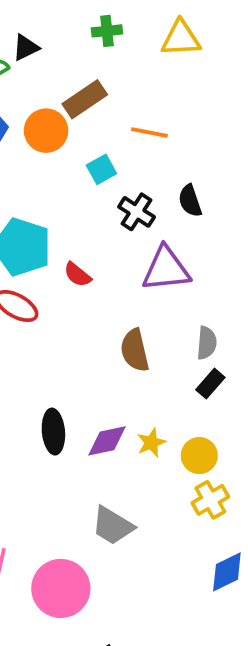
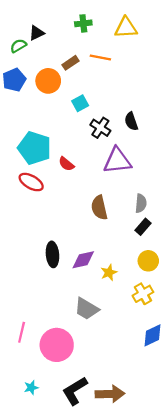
brown rectangle: (85, 99) -> (71, 63), size x0.7
orange line: (149, 132) -> (100, 57), moved
yellow star: (151, 443) -> (109, 273), moved
yellow circle: (199, 456) -> (148, 261), moved

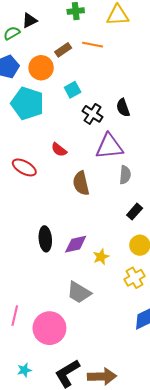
cyan pentagon: (34, 148) -> (27, 103), moved
gray semicircle: (141, 203) -> (125, 175), moved
brown semicircle: (99, 208) -> (81, 183), moved

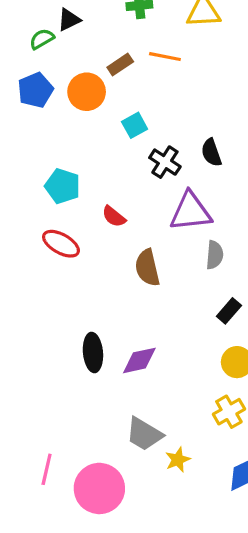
cyan pentagon: (27, 103) -> (63, 186), moved, size x0.7
yellow star: (101, 257) -> (178, 460), moved

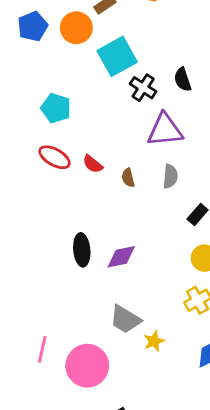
cyan square: (135, 125) -> (117, 56), size x1.8
red semicircle: (114, 217) -> (93, 164), moved
gray semicircle: (215, 255) -> (170, 176), moved
brown semicircle: (147, 268) -> (128, 178), size x0.6

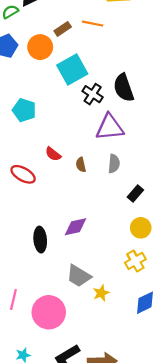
black semicircle: (183, 80) -> (124, 88), size x1.5
red ellipse: (55, 157) -> (23, 174), moved
black ellipse: (82, 250) -> (40, 240), moved

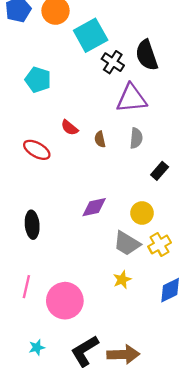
yellow circle: (141, 228) -> (142, 213), moved
black ellipse: (40, 240) -> (32, 225), moved
gray trapezoid: (79, 276) -> (127, 243), moved

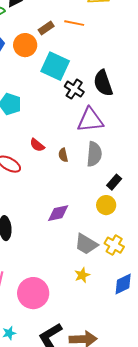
cyan square: (91, 35) -> (55, 66), turned -36
gray semicircle: (136, 138) -> (94, 154), size x1.4
yellow circle: (142, 213) -> (106, 205), moved
yellow cross: (160, 245) -> (114, 245), turned -30

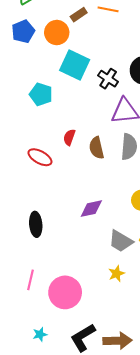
cyan square: (55, 66) -> (75, 65), moved
red semicircle: (37, 145) -> (69, 137), turned 70
brown semicircle: (63, 155) -> (97, 148), size x1.5

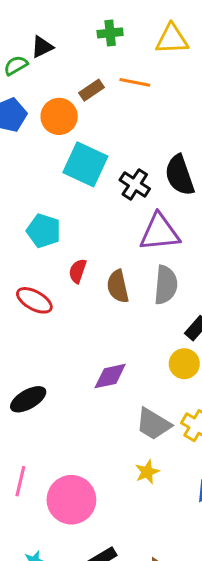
cyan pentagon: (41, 94) -> (44, 231), moved
black ellipse: (36, 224) -> (28, 399), turned 65

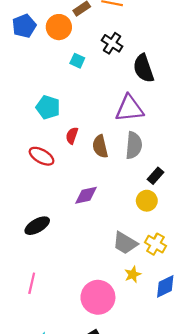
cyan square: (85, 164) -> (77, 61), size x0.5
black cross: (135, 184) -> (112, 43), moved
purple diamond: (110, 376) -> (86, 195), moved
yellow star: (147, 472) -> (133, 274), moved
pink circle: (71, 500) -> (98, 297), moved

